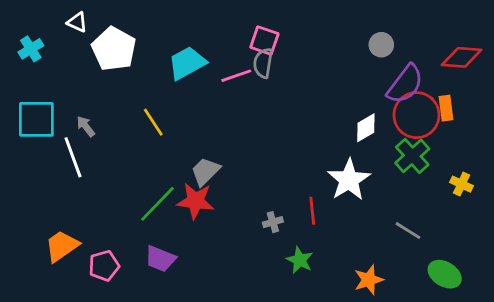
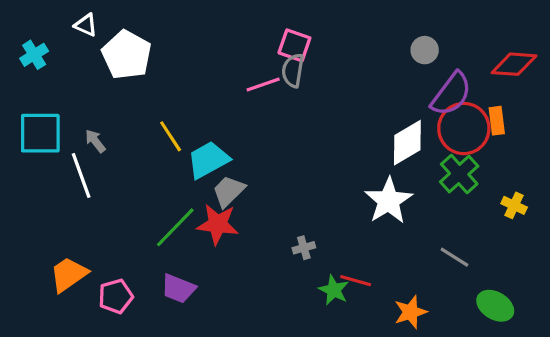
cyan trapezoid: (187, 63) -> (208, 160), moved
white diamond: (366, 128) -> (407, 143), size x1.4
red line: (312, 211) -> (356, 281), moved, turned -68

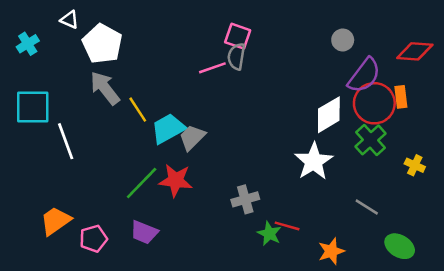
gray arrow: (95, 141) -> (105, 88), moved, size x1.8
gray trapezoid: (229, 191) -> (192, 137), moved
gray cross: (304, 248) -> (245, 199), size x1.5

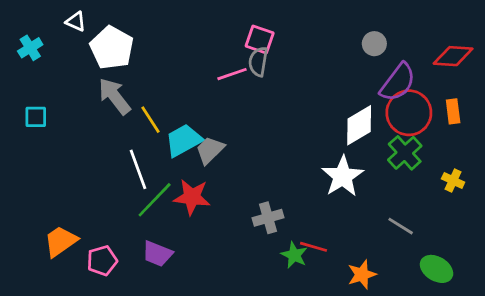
orange rectangle: (401, 97) -> (453, 111), moved
cyan square: (33, 107) -> (36, 117), size x0.6
white line: (66, 141) -> (138, 169), moved

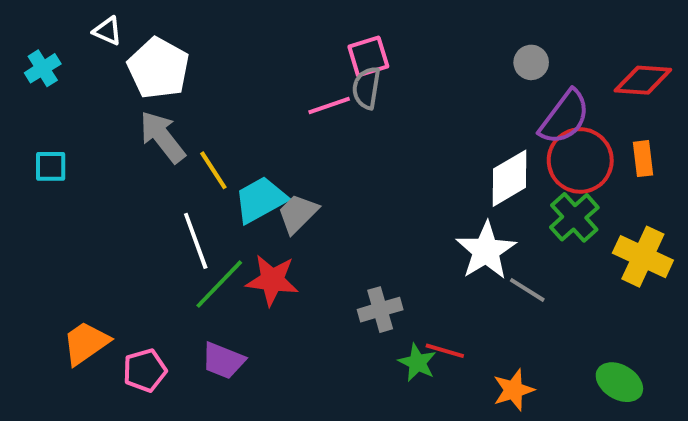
pink square: (260, 40) -> (368, 57), turned -36
yellow cross: (453, 180) -> (643, 257), size x1.8
gray line: (401, 226) -> (527, 290), moved

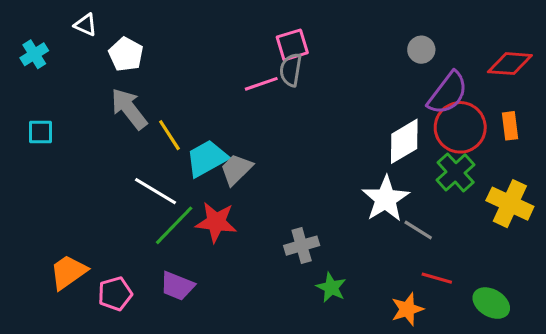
white pentagon: (158, 68) -> (126, 54), size x0.7
white line: (196, 241) -> (155, 191), turned -39
red line: (445, 351) -> (437, 278), moved

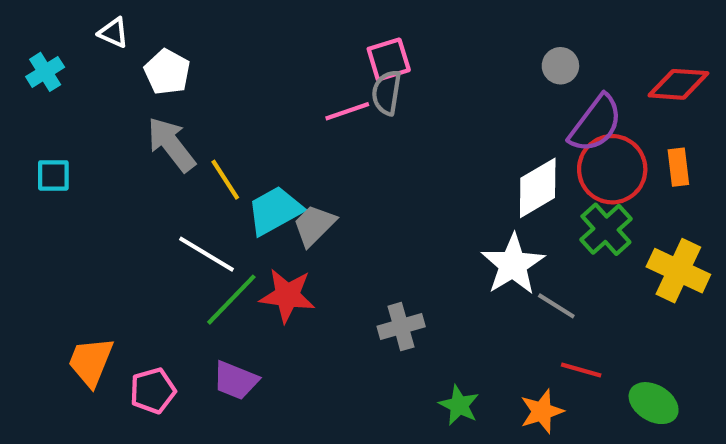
orange trapezoid: (68, 272) -> (91, 362), turned -33
green star: (331, 287) -> (459, 405), moved

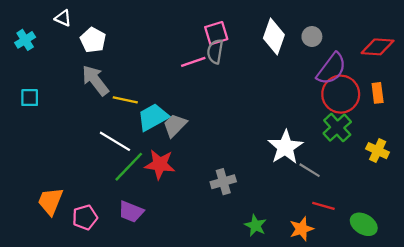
yellow line: (225, 180) -> (125, 100), turned -45
white diamond: (538, 188) -> (274, 37), moved, turned -40
yellow cross: (678, 271) -> (378, 151), size x0.7

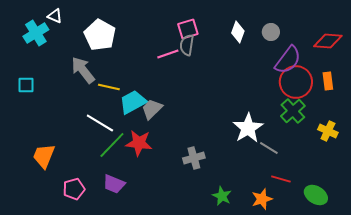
white diamond: (274, 37) -> (238, 32), size x0.7
cyan cross: (25, 40) -> (36, 33), moved, size x1.4
white pentagon: (93, 40) -> (100, 35), moved, size x1.4
orange trapezoid: (50, 201) -> (44, 156), moved

